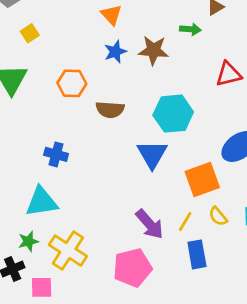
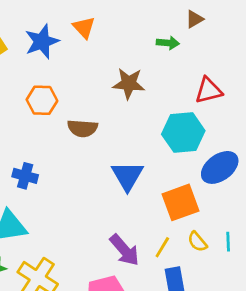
brown star: (153, 50) -> (129, 83), moved
blue star: (115, 52) -> (42, 41), moved, size x1.4
cyan hexagon: (173, 114) -> (183, 132), moved

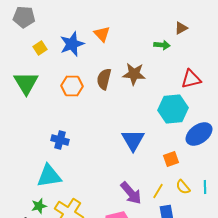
brown semicircle: (83, 128) -> (104, 79), moved, turned 100
orange square: (180, 202) -> (171, 159), size x0.6

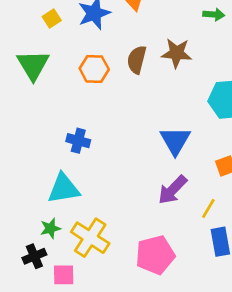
purple arrow: (131, 193) -> (173, 190), moved, turned 85

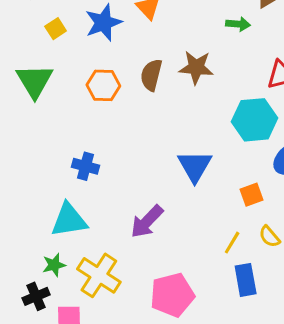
purple arrow: (173, 190) -> (147, 222), moved

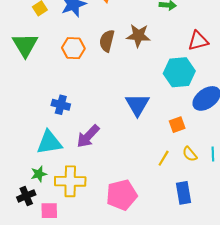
purple arrow: (147, 222) -> (88, 136), moved
yellow cross: (99, 275) -> (70, 181), turned -32
blue rectangle: (246, 280) -> (183, 193), moved

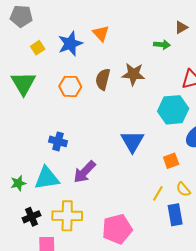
green star: (39, 174) -> (18, 183), moved
blue rectangle: (183, 193) -> (175, 215), moved
black cross: (26, 196) -> (32, 217), moved

